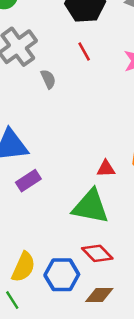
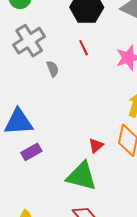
red triangle: (106, 169) -> (96, 146), turned -42

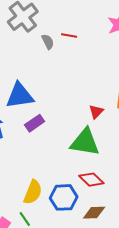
red line: (84, 48) -> (69, 36), moved, turned -49

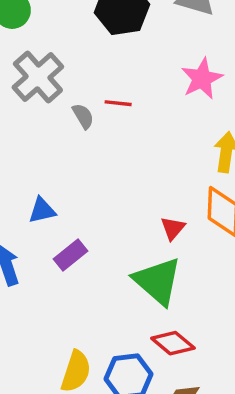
blue triangle: (20, 96) -> (42, 210), size x0.6
green triangle: (85, 142) -> (158, 281), turned 36

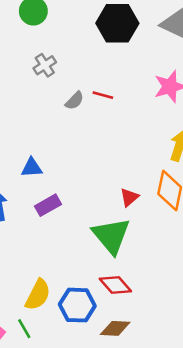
gray cross: (38, 77) -> (45, 65), size x0.6
gray semicircle: (83, 116) -> (75, 101), turned 66

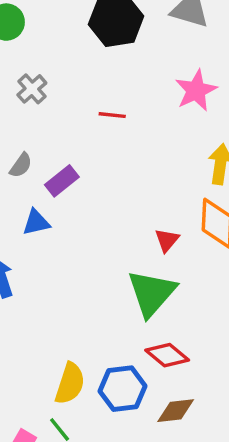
gray semicircle: (75, 101) -> (21, 165), moved
purple rectangle: (48, 205) -> (62, 181), moved
green triangle: (111, 236) -> (152, 293), turned 30

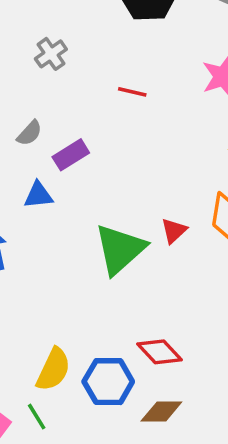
green triangle: (152, 293) -> (120, 249), moved

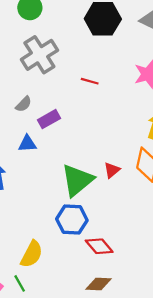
gray cross: (51, 54) -> (39, 55), size x1.8
blue hexagon: (108, 382) -> (72, 220), moved

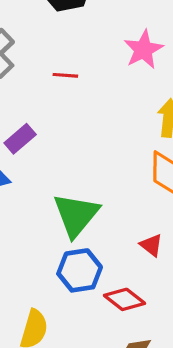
red triangle: (112, 170) -> (151, 245), moved, turned -30

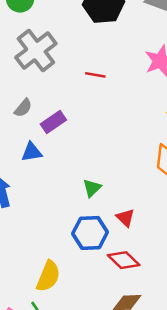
green triangle: (76, 215) -> (92, 188), size x0.5
red triangle: (151, 245) -> (125, 218), moved

